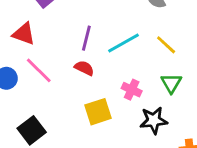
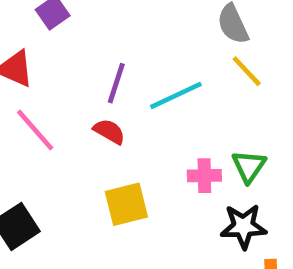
yellow line: (166, 45) -> (247, 71), moved
pink cross: (132, 90) -> (204, 176), moved, turned -30
black star: (154, 120) -> (243, 226), moved

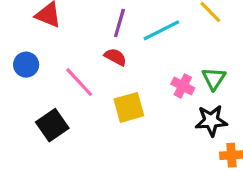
pink line: (35, 130) -> (79, 82), moved
pink cross: (204, 176) -> (183, 86), turned 30

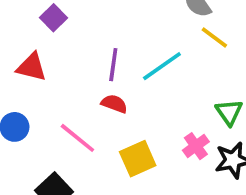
pink cross: (183, 86) -> (196, 146), moved, turned 35

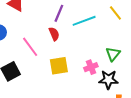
red semicircle: (114, 104) -> (54, 34), turned 32

